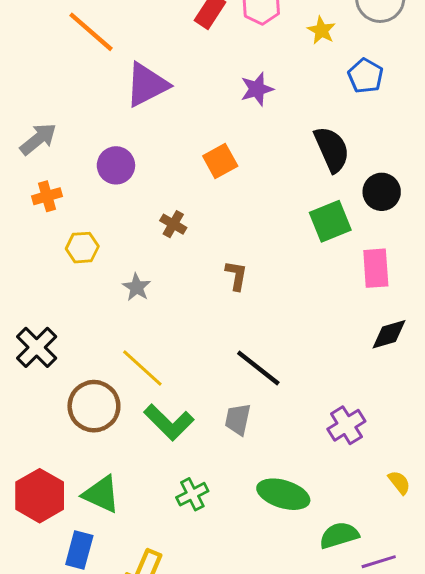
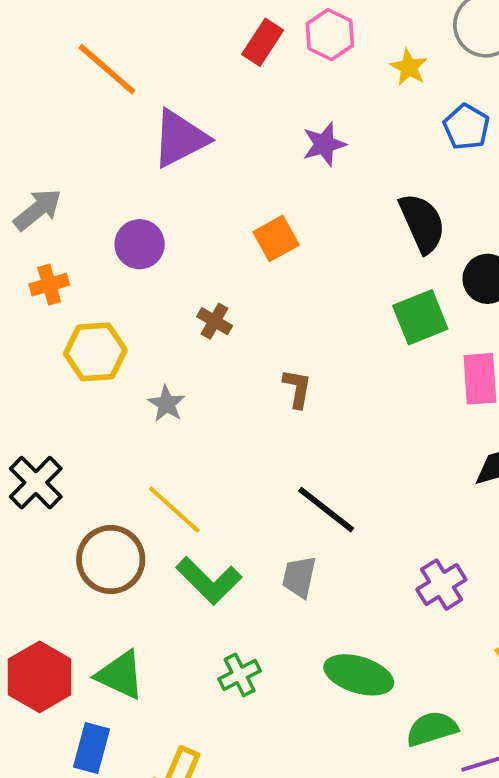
yellow hexagon: (82, 248) -> (95, 352), size x1.4

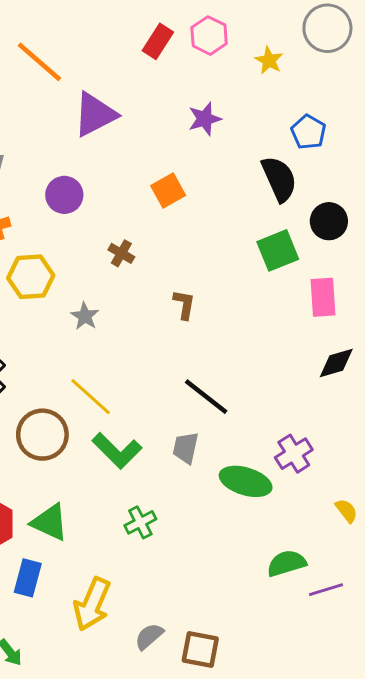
blue pentagon: (466, 127) -> (308, 132), moved
green ellipse: (359, 675) -> (246, 481), moved

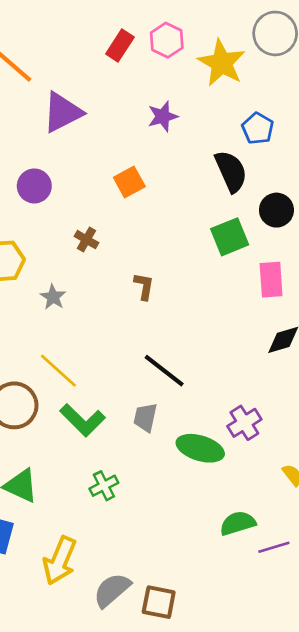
yellow star: (269, 60) -> (222, 63), size x1.8
gray semicircle: (149, 636) -> (112, 590), size x1.4

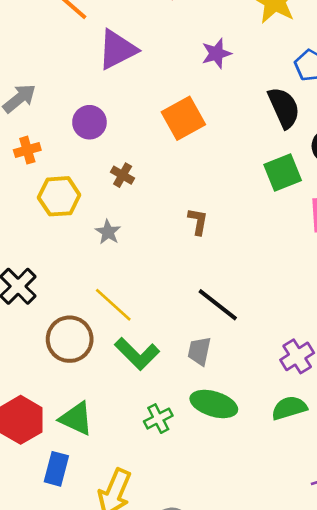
orange square: (129, 182) -> (183, 118), size x1.4
brown cross: (86, 240) -> (123, 175), moved
green ellipse: (200, 448) -> (214, 404), moved
green semicircle: (238, 523) -> (289, 408), moved

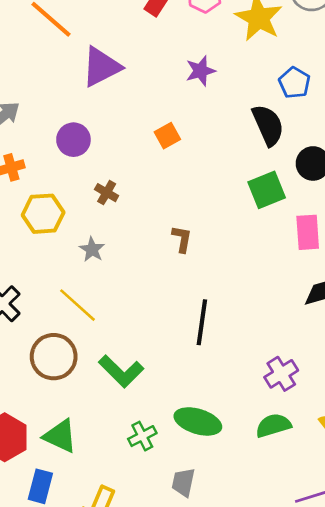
orange square: (183, 118) -> (167, 136), size x0.6
yellow line: (113, 305) -> (77, 305), moved
black line: (218, 305) -> (202, 322), turned 60
gray trapezoid: (199, 351) -> (183, 482), moved

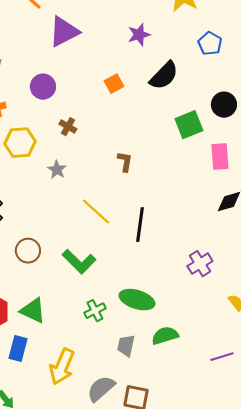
black semicircle: (268, 125) -> (164, 76), moved, turned 68
yellow line: (77, 305) -> (96, 212), moved
brown circle: (54, 357) -> (28, 251), size x0.7
green semicircle: (273, 425) -> (165, 336), moved

